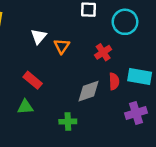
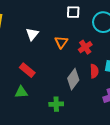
orange triangle: (62, 46) -> (61, 42), moved
gray diamond: (89, 91) -> (73, 79), turned -35

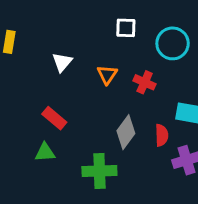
red cross: (85, 47) -> (145, 82), turned -32
red semicircle: (94, 71) -> (162, 135), moved
green cross: (56, 104) -> (99, 171), size x1.5

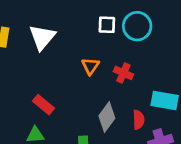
cyan circle: (173, 43) -> (137, 26), moved
white triangle: (62, 62) -> (42, 37), moved, size x1.5

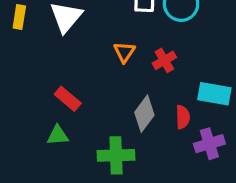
red cross: (123, 73) -> (164, 60), turned 36

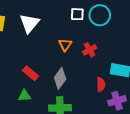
gray diamond: (144, 114) -> (60, 78), moved

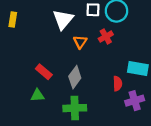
white triangle: (29, 23) -> (63, 19), moved
red cross: (90, 50) -> (106, 37), moved

